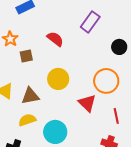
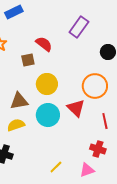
brown square: (26, 56) -> (28, 60), moved
cyan circle: (55, 132) -> (48, 115), moved

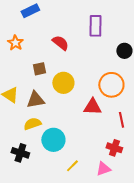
purple rectangle: (79, 27) -> (95, 26), turned -35
brown square: (28, 60) -> (39, 69), moved
red triangle: (76, 108) -> (92, 107), turned -42
cyan circle: (48, 115) -> (53, 140), moved

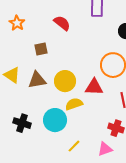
yellow circle: (63, 83) -> (65, 81), moved
yellow semicircle: (32, 124) -> (74, 104), moved
black cross: (20, 153) -> (22, 123), moved

